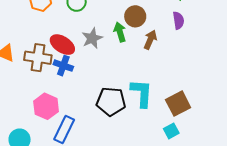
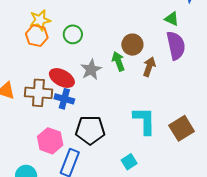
purple semicircle: (178, 20) -> (176, 45), size x1.6
black pentagon: (111, 101) -> (90, 130), moved
cyan square: (171, 131) -> (129, 162), moved

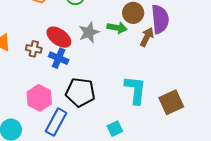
purple semicircle: (176, 45) -> (160, 19), moved
green arrow: (118, 61) -> (117, 28), turned 114
brown cross: (38, 93) -> (34, 49), size x0.6

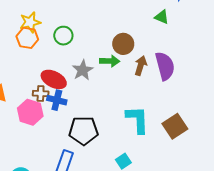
purple semicircle: (160, 19) -> (165, 66), moved
brown cross: (34, 49) -> (41, 93), moved
pink hexagon: (39, 98) -> (30, 112), moved

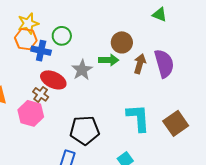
brown cross: (41, 93) -> (41, 94), turned 35
blue cross: (57, 100) -> (41, 51), moved

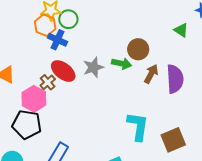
green circle: (62, 36) -> (68, 19), moved
black pentagon: (85, 130) -> (27, 124), moved

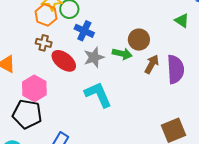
blue cross: (58, 40) -> (84, 31), moved
brown cross: (48, 82) -> (44, 43), moved, turned -35
cyan L-shape: (138, 126) -> (98, 95), moved, turned -32

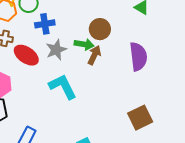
blue cross: (84, 31) -> (45, 24), turned -30
brown arrow: (152, 64) -> (94, 55), moved

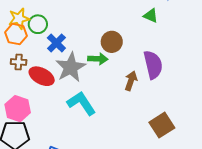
blue cross: (45, 24) -> (56, 43), turned -30
gray star: (56, 50) -> (71, 67), size x1.4
brown arrow: (94, 55) -> (131, 81), moved

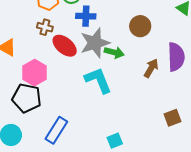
blue cross: (56, 43) -> (86, 16), turned 36
green arrow: (98, 59) -> (114, 52), moved
brown square: (162, 125) -> (173, 118), size x0.7

